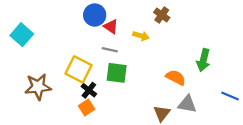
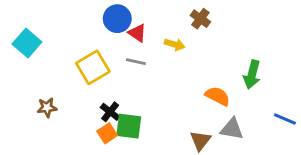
yellow square: (78, 69) -> (93, 67), moved, turned 32
green square: (117, 73) -> (129, 126), moved
brown star: (38, 87) -> (47, 108), size x0.6

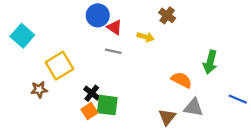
yellow square: (93, 67) -> (59, 66), moved

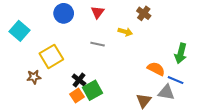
blue circle: (98, 15) -> (64, 13), moved
red triangle: (114, 27) -> (98, 12), moved, turned 32
blue line: (238, 99) -> (176, 80), moved
green square: (107, 105) -> (92, 90), turned -36

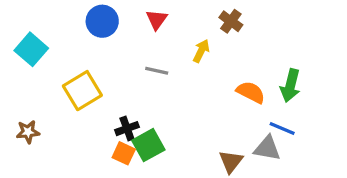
yellow arrow: (125, 32) -> (201, 51), turned -80
orange semicircle: (156, 69) -> (251, 92), moved
brown star: (34, 77) -> (28, 132), moved
black cross: (79, 80) -> (127, 129), turned 32
orange square: (77, 95) -> (124, 153), turned -32

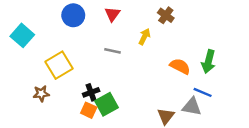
brown star: (28, 132) -> (41, 94), moved

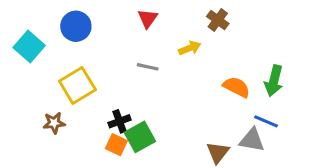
blue circle: (73, 15) -> (76, 26), moved
yellow arrow: (144, 37) -> (190, 48), turned 42

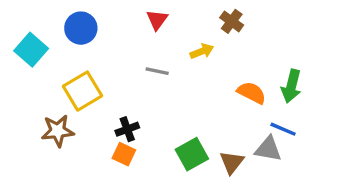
brown star: (54, 123) -> (58, 131), size x1.4
green square: (140, 137) -> (192, 154), moved

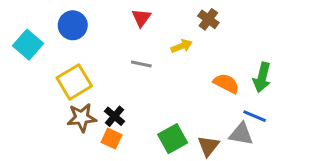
black cross: (127, 129) -> (114, 116), turned -30
brown star: (58, 131) -> (82, 118), moved

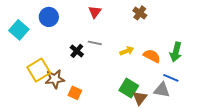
yellow arrow: (182, 46) -> (127, 51), moved
yellow square: (74, 82) -> (39, 70), moved
black cross: (114, 116) -> (77, 51), moved
green square: (173, 139) -> (129, 88), moved, turned -30

